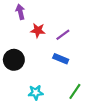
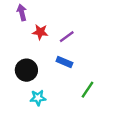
black circle: (14, 60) -> (26, 70), moved
green line: (75, 91) -> (88, 90), moved

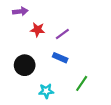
purple arrow: (22, 12) -> (20, 11), turned 96
cyan star: (38, 98) -> (46, 91), moved

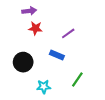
purple arrow: (20, 11) -> (29, 11), moved
purple line: (62, 34) -> (68, 33), moved

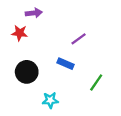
red star: (35, 28) -> (20, 33), moved
green line: (77, 79) -> (96, 83), moved

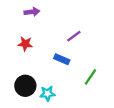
red star: (20, 33) -> (25, 44), moved
black circle: (27, 72) -> (25, 86), moved

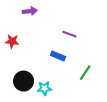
purple line: (74, 36) -> (69, 34), turned 56
red star: (25, 44) -> (12, 41), moved

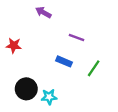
purple arrow: (30, 11) -> (43, 12), moved, turned -144
green line: (85, 73) -> (94, 68), moved

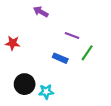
green line: (94, 68) -> (87, 53), moved

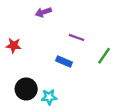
purple arrow: (41, 12) -> (43, 12), turned -48
green line: (87, 53) -> (104, 56), moved

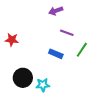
purple arrow: (43, 12) -> (56, 11), moved
green line: (104, 56) -> (82, 50), moved

